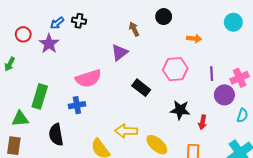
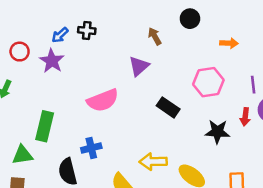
blue cross: (77, 105) -> (91, 148), moved
red arrow: (203, 122) -> (245, 117), moved

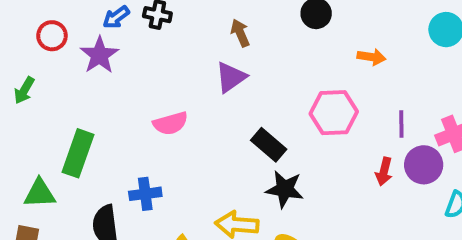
brown arrow: (155, 36) -> (240, 33), moved
pink semicircle: (103, 100) -> (170, 123), size x0.7
black star: (217, 132) -> (285, 189), moved

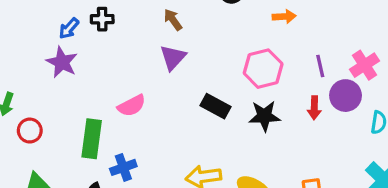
red circle: (52, 36) -> (30, 131), moved
green rectangle: (78, 153) -> (92, 139), moved
black star: (285, 189) -> (264, 116), moved

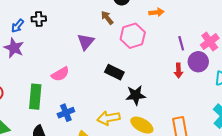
brown arrow: (173, 20) -> (107, 18), moved
pink hexagon: (263, 69) -> (133, 36), moved
black star: (264, 116) -> (136, 95), moved
blue cross: (123, 167) -> (66, 113), moved

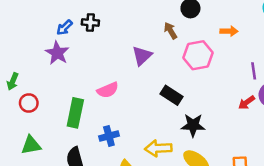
red arrow: (178, 71) -> (247, 102), turned 48

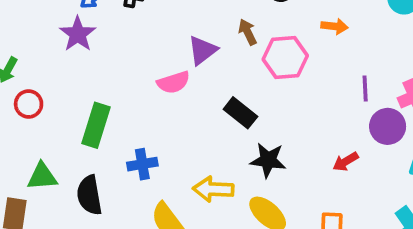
brown arrow: (170, 31) -> (248, 32), moved
pink semicircle: (108, 90) -> (173, 82), moved
red arrow: (247, 102) -> (345, 162), moved
green triangle: (31, 145) -> (42, 177), moved

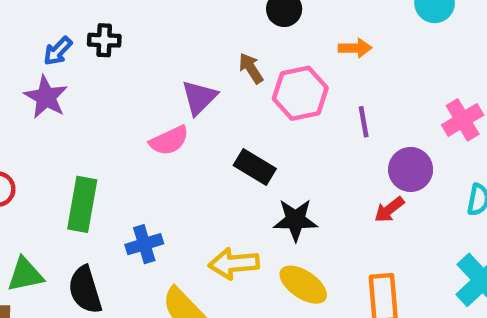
purple line: (365, 89) -> (364, 122), moved
purple circle: (388, 126) -> (411, 169), moved

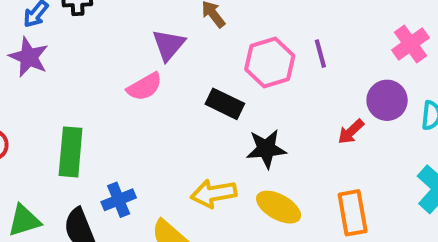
pink hexagon: (300, 93) -> (270, 63), moved
purple circle: (411, 169) -> (387, 100), moved
blue cross: (144, 244) -> (119, 200), moved

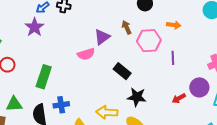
pink hexagon: (270, 63) -> (149, 41), moved

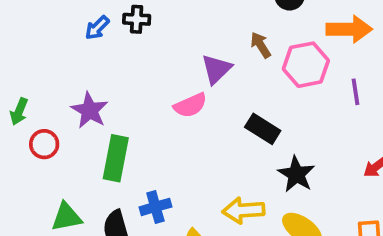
orange arrow: (174, 25) -> (349, 29), size x1.6
purple star: (34, 27) -> (90, 110), moved
black star: (137, 97) -> (296, 174), turned 30

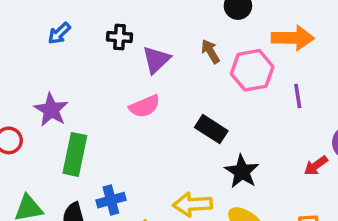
black cross: (137, 19) -> (120, 37), moved
purple triangle: (216, 69) -> (156, 60), moved

